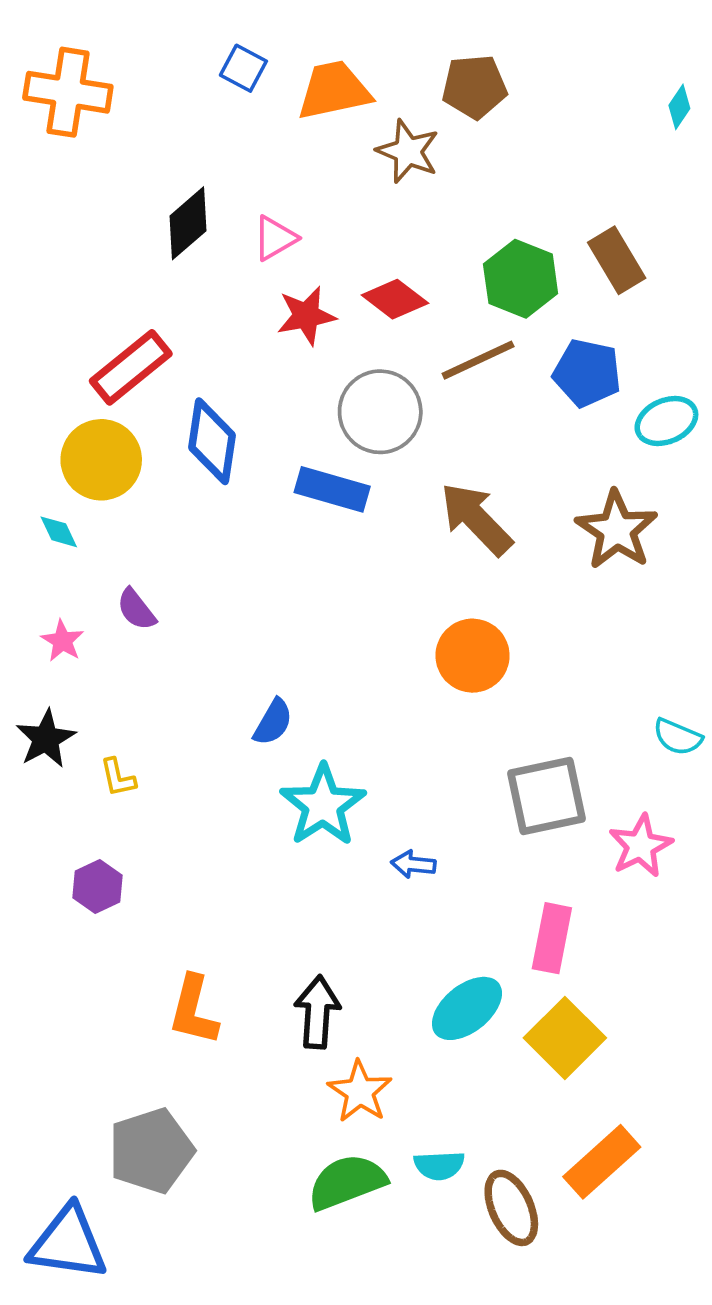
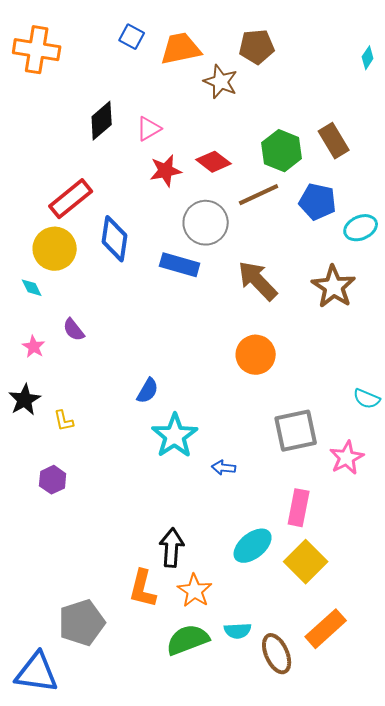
orange L-shape: (194, 1010) -> (143, 589), moved

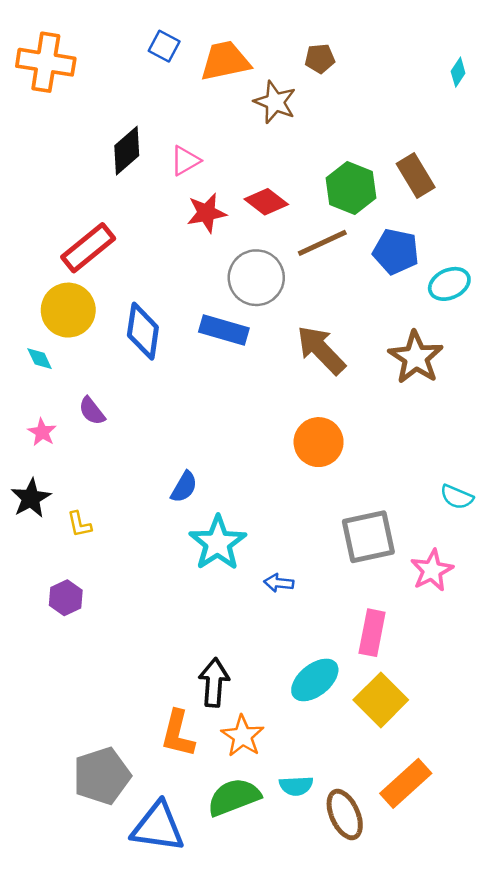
brown pentagon: (257, 47) -> (320, 58), size x0.7
blue diamond: (115, 239) -> (143, 331), moved
blue triangle: (37, 673) -> (158, 827), moved

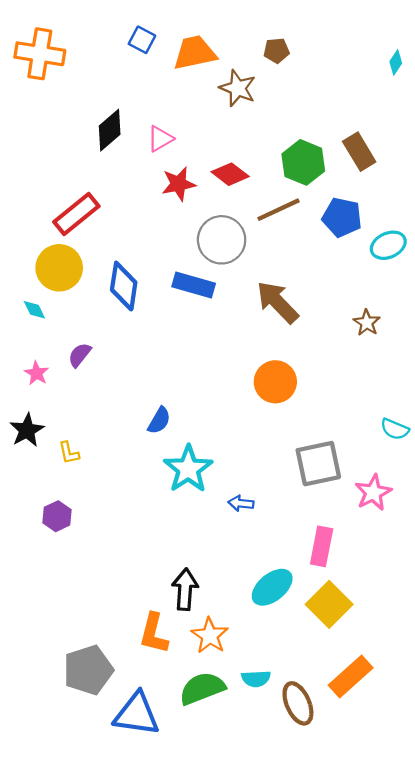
brown star: (416, 357) -> (367, 323), moved, size x0.6
purple semicircle: (92, 411) -> (80, 355), turned 76

